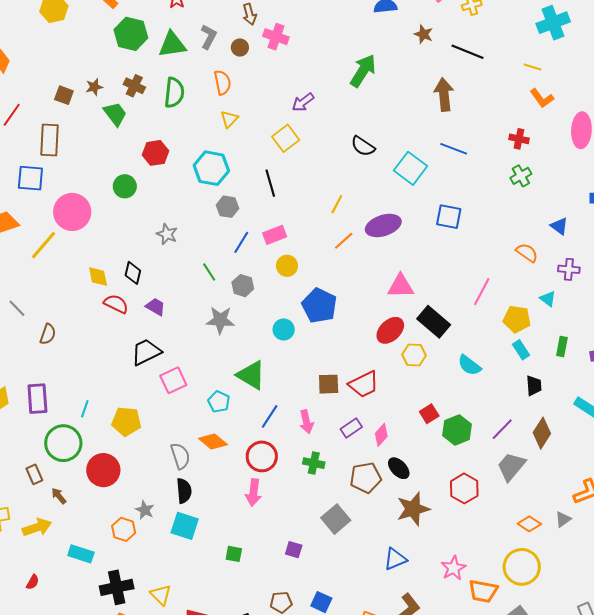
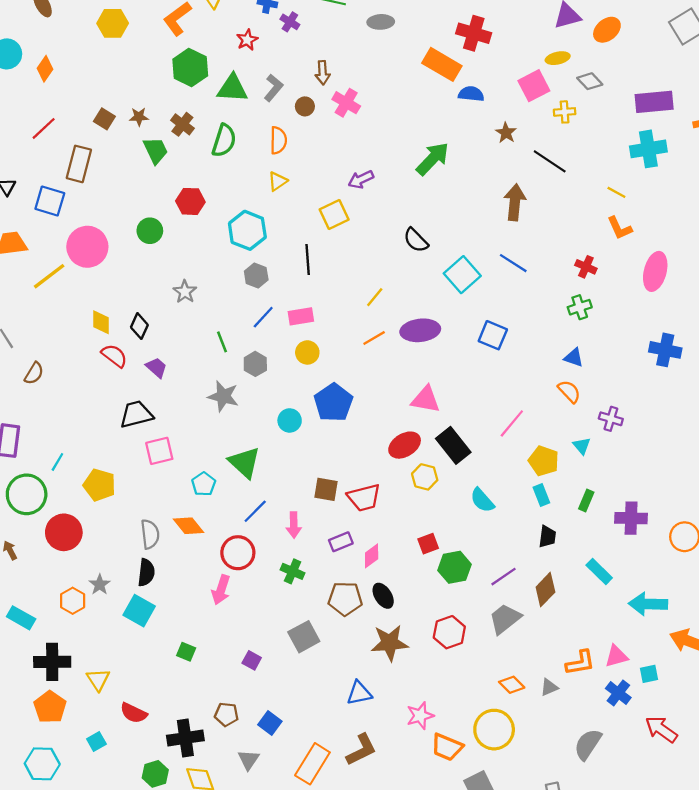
blue triangle: (559, 226) -> (574, 358), moved, turned -30

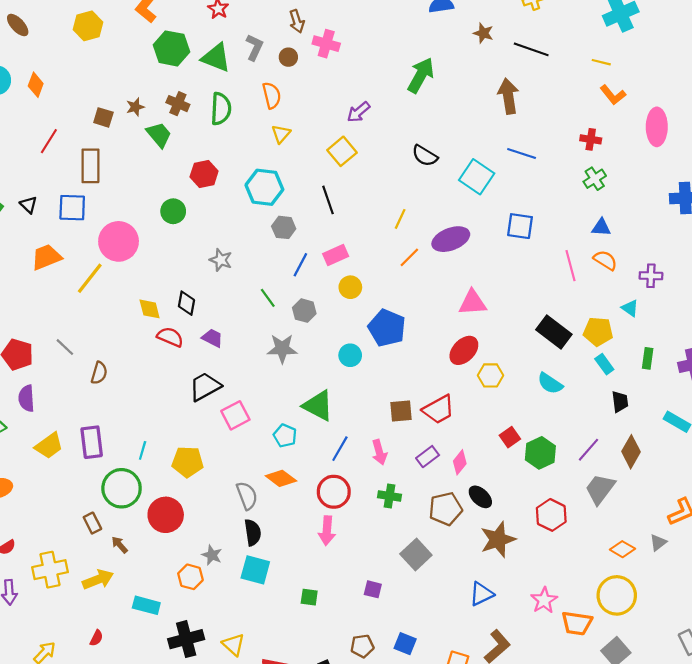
green triangle: (232, 88) -> (216, 58), turned 32
pink line: (512, 423) -> (571, 266), moved, turned -40
black rectangle: (453, 445) -> (554, 332), moved

